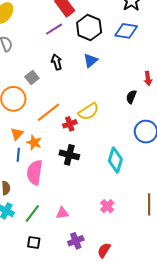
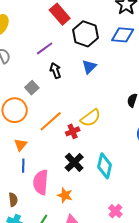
purple line: (54, 29) -> (45, 48), moved
orange star: (34, 142) -> (65, 195), moved
black cross: (69, 155) -> (74, 162), turned 36
cyan diamond: (115, 160) -> (105, 166), moved

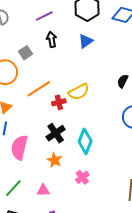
orange star: (65, 195) -> (55, 160), moved
pink cross: (115, 211) -> (82, 177), moved

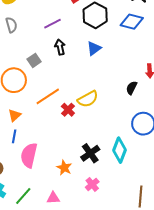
red cross: (59, 102) -> (68, 110), turned -32
black cross: (56, 133) -> (90, 153), moved
cyan diamond: (85, 141) -> (119, 150), moved

